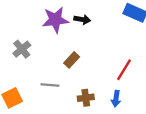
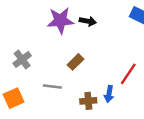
gray cross: (22, 49) -> (22, 59), moved
blue arrow: (116, 99) -> (109, 94), moved

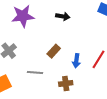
purple star: (60, 20) -> (23, 16), moved
blue arrow: (109, 94) -> (76, 61), moved

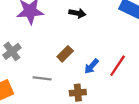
blue arrow: (76, 61) -> (91, 66), turned 32

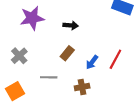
black arrow: (77, 13) -> (71, 25), moved

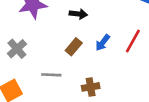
red line: (115, 59) -> (133, 41), moved
blue arrow: (92, 62) -> (103, 43), moved

